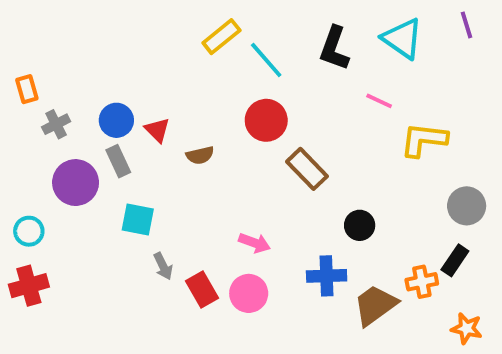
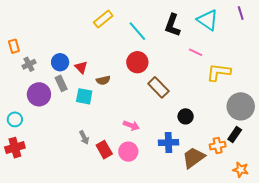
yellow rectangle: (221, 37) -> (103, 19), moved
gray circle: (467, 206) -> (241, 106), size x1.4
cyan square: (138, 219) -> (84, 96), moved

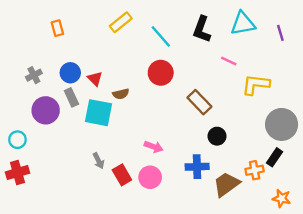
purple line: (241, 13) -> (280, 33), moved
cyan triangle: (208, 20) -> (243, 23), turned -45
orange rectangle: (14, 46) -> (57, 28), moved
brown rectangle: (158, 87) -> (199, 102), moved
cyan square: (84, 96) -> (98, 113), size x1.4

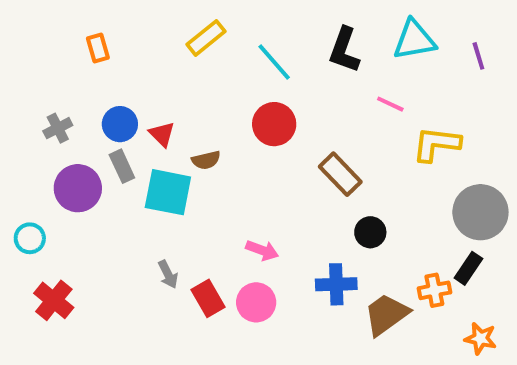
red cross: (17, 173) -> (54, 300), moved, turned -35

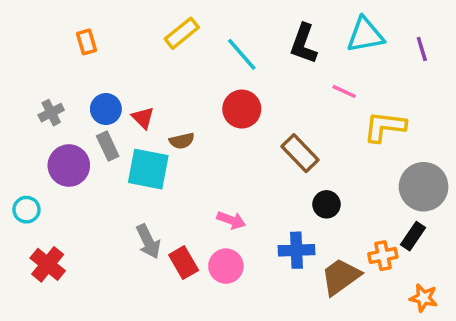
gray arrow: (168, 274) -> (148, 241), size x1.4

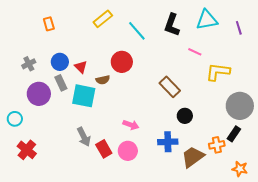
red circle: (242, 109) -> (122, 62), moved

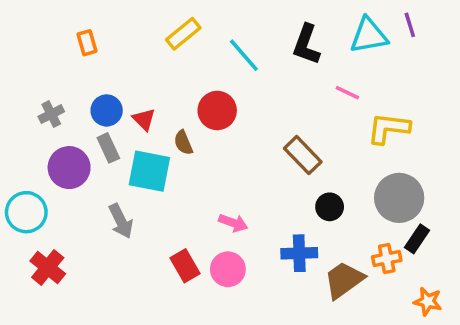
purple line: (239, 28) -> (410, 25), moved
brown semicircle: (103, 80) -> (183, 143), turned 80
gray circle: (240, 106) -> (399, 198), moved
cyan circle: (15, 119) -> (26, 212), size x1.5
gray arrow: (84, 137) -> (121, 221), moved

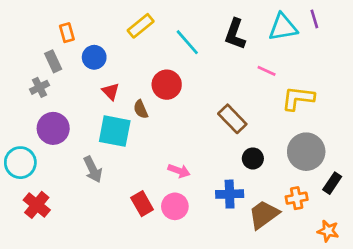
blue circle: (107, 110) -> (94, 57), moved
gray rectangle: (108, 148) -> (53, 61), moved
black rectangle: (417, 239) -> (332, 183), moved

